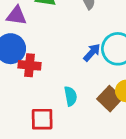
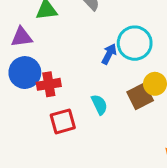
brown square: (110, 99) -> (140, 96), turned 35
red square: (42, 119) -> (63, 121), moved

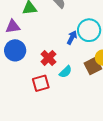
red cross: (49, 84) -> (48, 58), moved, turned -35
cyan semicircle: (99, 105) -> (65, 72), turned 72

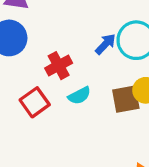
red square: (41, 83) -> (35, 102), turned -36

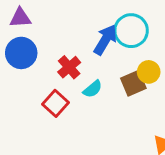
blue arrow: (106, 44) -> (105, 40), size x1.5

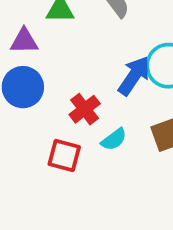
red square: (56, 103) -> (64, 156), turned -30

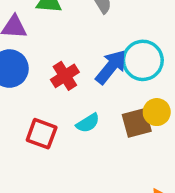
red cross: (85, 109) -> (65, 76), moved

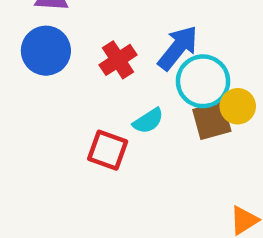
cyan circle: (143, 60) -> (203, 81), moved
red square: (42, 134) -> (108, 150), moved

